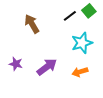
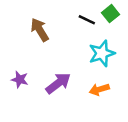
black line: (70, 16) -> (87, 20), turned 64

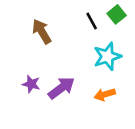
black line: (87, 20) -> (92, 21), turned 35
purple star: (20, 79) -> (31, 84), moved

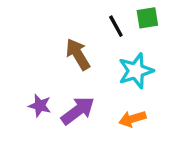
green square: (117, 14) -> (147, 18), turned 30
brown arrow: (42, 31) -> (78, 54), moved

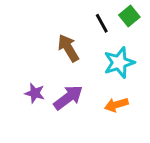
green square: (147, 18) -> (129, 16), turned -30

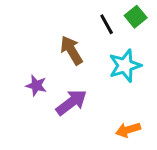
purple star: (35, 93) -> (36, 85), moved
orange arrow: (116, 105) -> (128, 130), moved

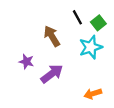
green square: (136, 17) -> (98, 23), moved

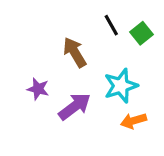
cyan star: (91, 47) -> (121, 86), moved
orange arrow: (93, 94) -> (134, 121), moved

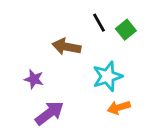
brown arrow: (75, 52) -> (66, 47), turned -48
purple arrow: (75, 106) -> (49, 113), moved

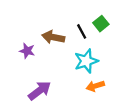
black line: (99, 23) -> (82, 31), moved
purple star: (34, 79) -> (27, 51), moved

